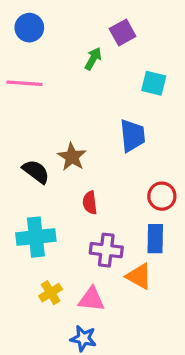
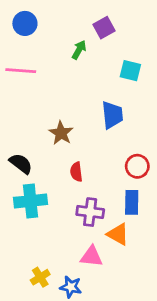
black semicircle: (36, 172) -> (21, 164), moved
yellow cross: (51, 293) -> (40, 277), moved
pink triangle: (92, 299) -> (92, 256), moved

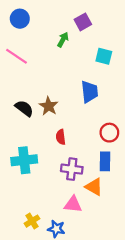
pink line: (21, 71) -> (16, 56), turned 30
black semicircle: (21, 164) -> (24, 108), moved

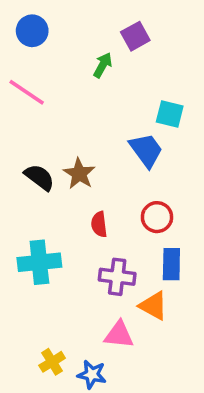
cyan square: (104, 56) -> (170, 114), moved
blue trapezoid: (89, 92) -> (146, 150), turned -30
red circle: (109, 133) -> (157, 217), moved

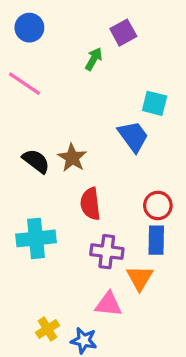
red circle: (157, 217) -> (158, 205), moved
red semicircle: (99, 224) -> (90, 204), size x1.4
orange triangle: (153, 306) -> (140, 278), turned 32

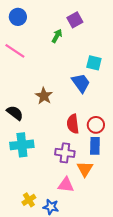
black semicircle: (36, 161) -> (15, 113), moved
red semicircle: (90, 204) -> (73, 124), moved

